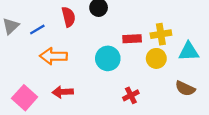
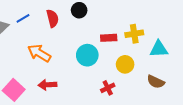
blue line: (37, 30) -> (23, 18), moved
orange arrow: (53, 56) -> (39, 53), turned 30
yellow circle: (156, 58) -> (125, 64), moved

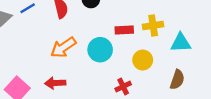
orange arrow: (39, 53) -> (63, 47), moved, turned -65
brown semicircle: (156, 82) -> (177, 80), turned -96

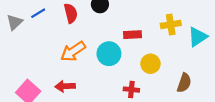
yellow cross: (153, 26) -> (171, 24), moved
cyan triangle: (181, 43) -> (198, 37), moved, turned -30
red cross: (123, 87) -> (131, 90), turned 32

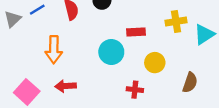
orange arrow: (73, 51) -> (54, 50), moved, turned -55

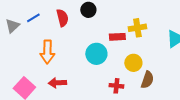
yellow cross: (176, 21) -> (137, 28), moved
brown semicircle: (190, 83) -> (147, 80), moved

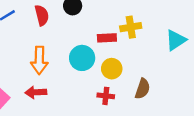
orange arrow: (47, 52) -> (39, 60), moved
yellow circle: (133, 63) -> (112, 69), moved

